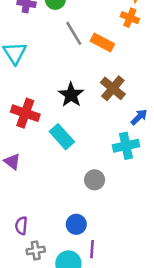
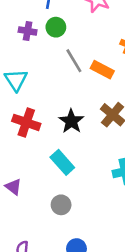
red cross: (25, 113) -> (26, 122), moved
gray circle: (95, 180) -> (61, 205), moved

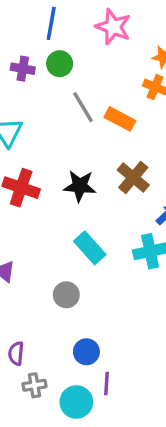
black star: (71, 121) -> (80, 186), turned -30
cyan rectangle: (62, 162) -> (90, 248), moved

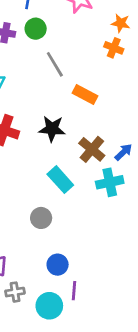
orange rectangle: (120, 119) -> (85, 94), moved
brown cross: (133, 178) -> (92, 149), moved

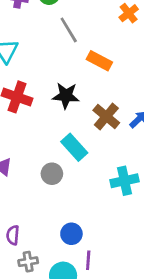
orange cross: (114, 48) -> (129, 13), turned 30
cyan cross: (110, 182) -> (124, 181), moved
gray circle: (41, 218) -> (52, 174), moved

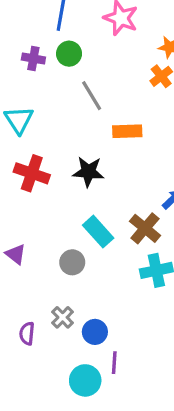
orange rectangle: (99, 61) -> (127, 131), turned -30
brown cross: (106, 117) -> (145, 228), moved
gray cross: (28, 262) -> (63, 317), moved, turned -36

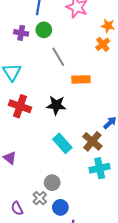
gray circle: (72, 262) -> (52, 183), moved
purple semicircle: (27, 334) -> (17, 208), turned -32

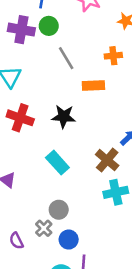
purple cross: (21, 33) -> (21, 30), size x1.5
orange cross: (103, 44) -> (113, 56), moved, turned 32
cyan rectangle: (62, 143) -> (57, 163), moved

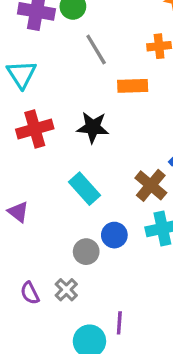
red cross: (20, 118) -> (35, 129), turned -35
gray cross: (44, 228) -> (66, 290), moved
blue circle: (69, 240) -> (114, 235), moved

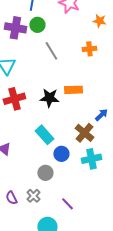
orange rectangle: (133, 86) -> (73, 90), moved
blue circle: (114, 235) -> (61, 154), moved
purple line: (119, 323) -> (67, 204), moved, turned -48

